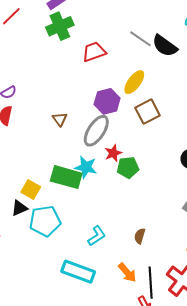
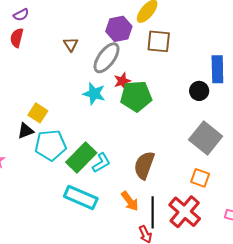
brown square: (148, 112) -> (159, 41), turned 30
green pentagon: (128, 167) -> (136, 96), size x1.4
green rectangle: (66, 177) -> (81, 157), moved, turned -64
brown semicircle: (140, 236) -> (144, 165), size x1.8

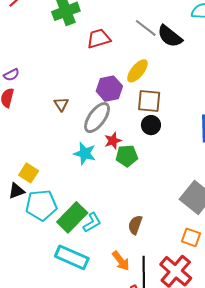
black circle: (199, 91) -> (151, 125), moved
green pentagon: (136, 96) -> (127, 156), size x0.7
brown semicircle: (144, 165) -> (135, 225), size x0.7

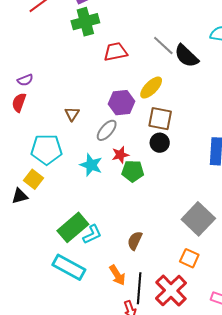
gray ellipse: (97, 118) -> (107, 130), size x0.7
cyan pentagon: (41, 205) -> (46, 149), moved

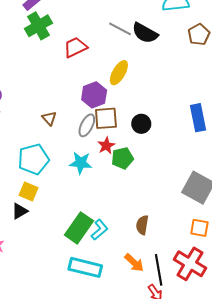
brown square: (160, 119) -> (106, 118), moved

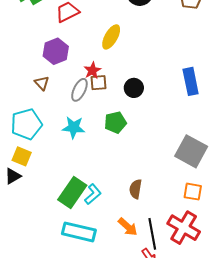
purple hexagon: (94, 95) -> (56, 51), moved
brown square: (106, 118) -> (99, 83), size x0.7
red star: (106, 146) -> (92, 70), moved

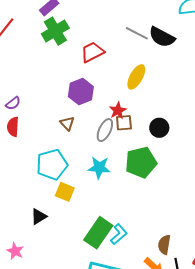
green pentagon: (115, 122) -> (141, 162), size x1.4
yellow square: (22, 156) -> (65, 192), moved
brown semicircle: (136, 189) -> (164, 245), moved

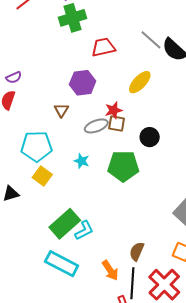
gray ellipse: (105, 130) -> (96, 126), turned 30
cyan star: (99, 168) -> (82, 161), size x0.7
brown semicircle: (164, 245) -> (137, 251), moved

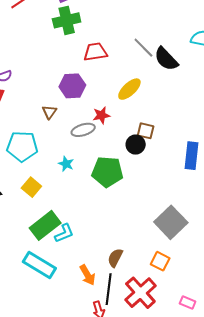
brown square: (117, 123) -> (146, 131), moved
yellow square: (42, 176) -> (31, 187), moved

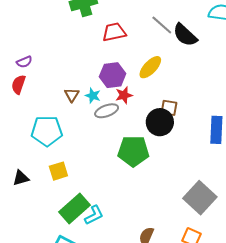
purple hexagon: (72, 86) -> (113, 75), moved
black circle: (136, 145) -> (160, 122), size x1.4
cyan star: (66, 164) -> (93, 96), moved
yellow square: (31, 187) -> (58, 171), turned 36

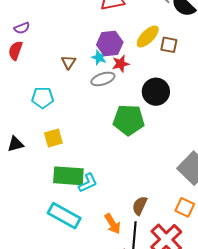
cyan star: (93, 96) -> (99, 57), moved
brown square: (169, 108) -> (169, 45), moved
cyan pentagon: (47, 131) -> (43, 98), size x0.7
green rectangle: (74, 208) -> (68, 176), turned 44

